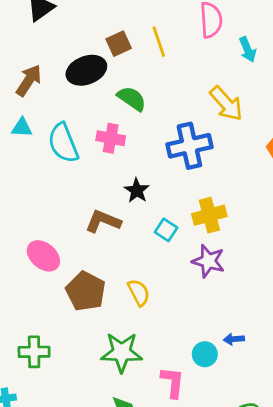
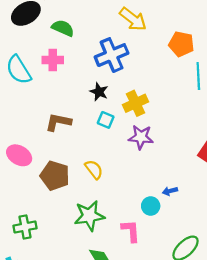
black star: (137, 191) -> (99, 92), moved

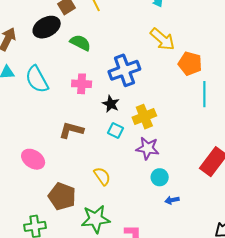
yellow arrow: (133, 19) -> (162, 39), moved
pink cross: (53, 60) -> (82, 84), moved
brown pentagon: (55, 176) -> (62, 196), moved
cyan circle: (151, 206) -> (160, 177), moved

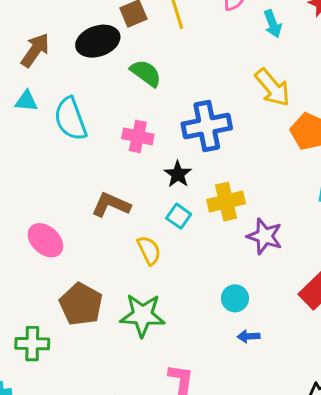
purple star: (148, 148) -> (265, 236), moved
yellow semicircle: (102, 176) -> (149, 250), moved
green star: (96, 219) -> (142, 315), moved

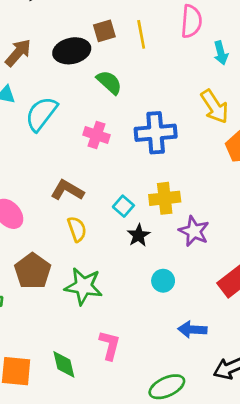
cyan semicircle: (70, 119) -> (41, 114), turned 51
black star: (178, 174) -> (139, 235), moved
yellow semicircle: (149, 250) -> (77, 229), moved
blue arrow: (249, 336) -> (192, 330), moved, size x1.5

